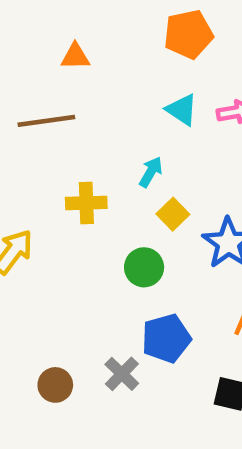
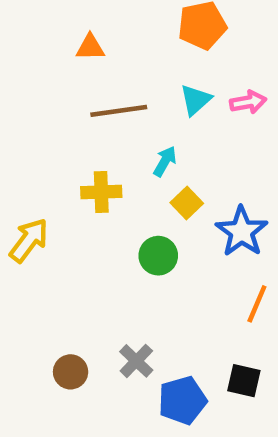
cyan triangle: (182, 110) -> (196, 100), turned 44
brown line: (46, 121) -> (119, 111), moved
blue pentagon: (166, 338) -> (182, 400), moved

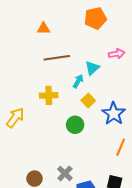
cyan triangle: (196, 100) -> (92, 68), moved

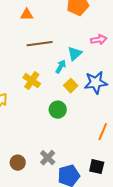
yellow cross: (49, 95) -> (32, 81), turned 36
blue star: (114, 114) -> (96, 83), moved, turned 30

